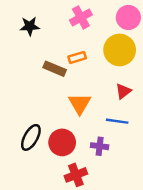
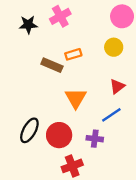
pink cross: (81, 17) -> (60, 16), moved
yellow circle: (120, 50) -> (114, 47), size x0.6
blue line: (117, 121) -> (111, 115), turned -42

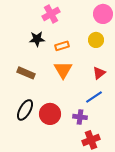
black star: (28, 25) -> (37, 39), moved
brown rectangle: (52, 65) -> (26, 73), moved
orange triangle: (76, 98) -> (63, 70), moved
red cross: (72, 166) -> (91, 140), moved

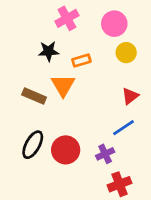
pink circle: (103, 14) -> (114, 24), moved
orange triangle: (63, 70) -> (63, 85), moved
purple cross: (80, 117) -> (105, 154), turned -32

